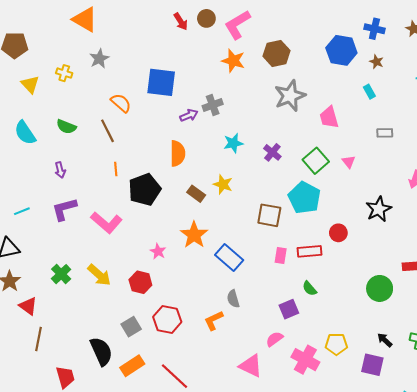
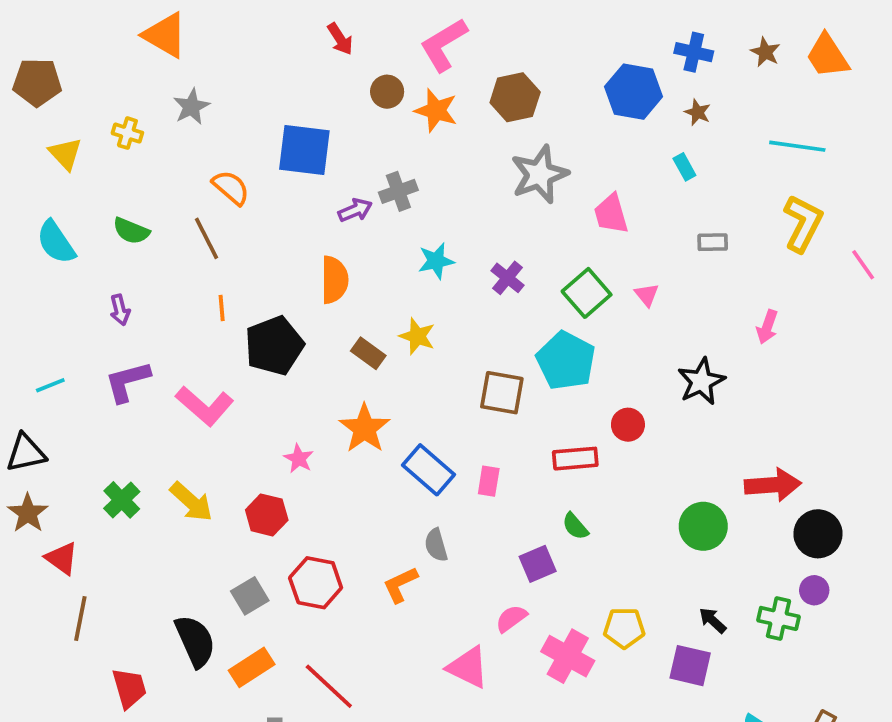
brown circle: (206, 18) -> (387, 92), moved
pink rectangle: (281, 255) -> (489, 481), moved

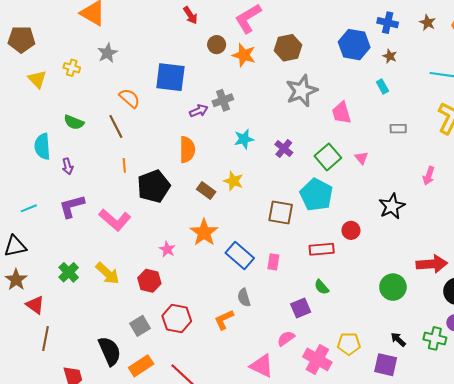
cyan semicircle: (56, 242) -> (42, 146), moved, turned 30

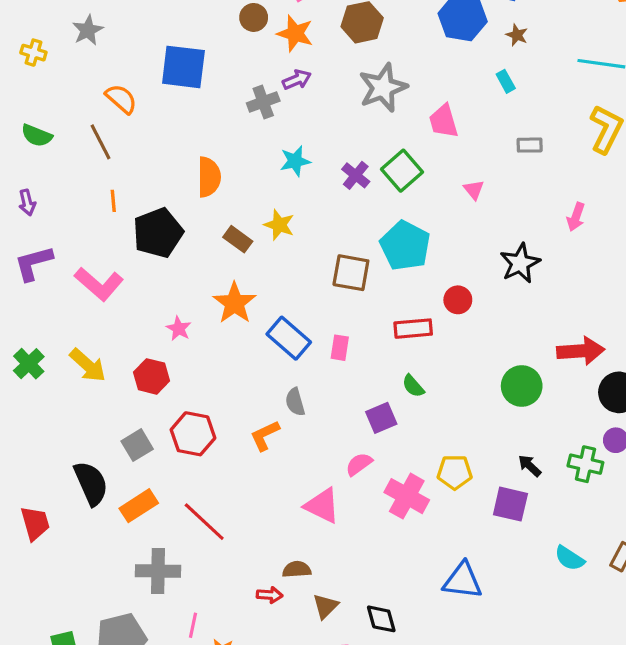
purple arrow: (199, 111) -> (297, 80), moved
green square: (328, 157) -> (402, 171), moved

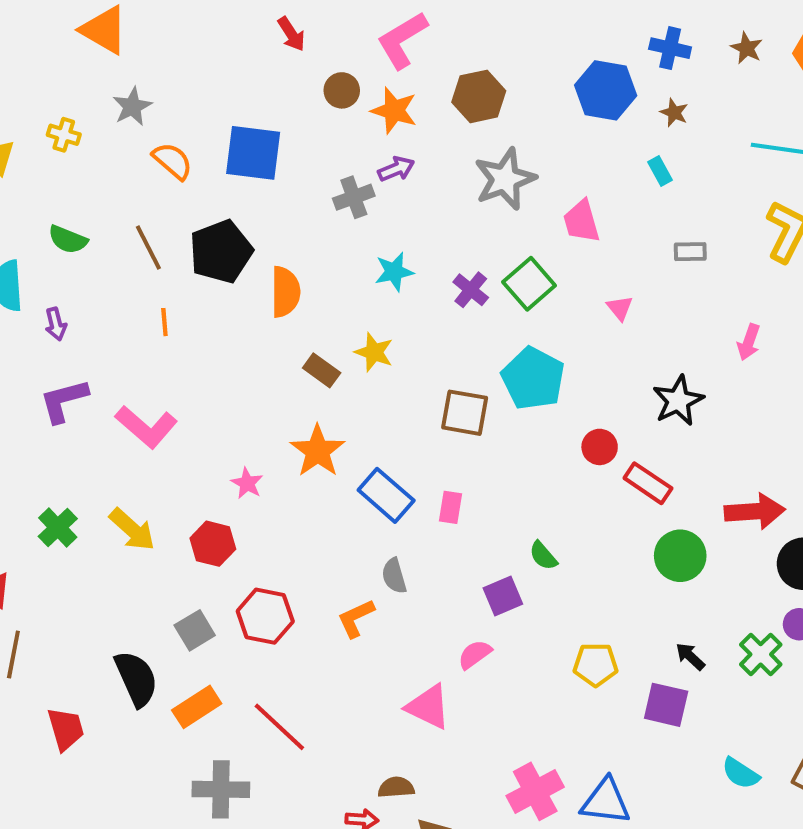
orange semicircle: (121, 99) -> (173, 161), moved
black pentagon: (158, 233) -> (221, 252), moved
red rectangle: (413, 329) -> (648, 483), moved, turned 39
green cross: (585, 464) -> (761, 654), turned 32
pink cross: (407, 496) -> (535, 791), moved, turned 33

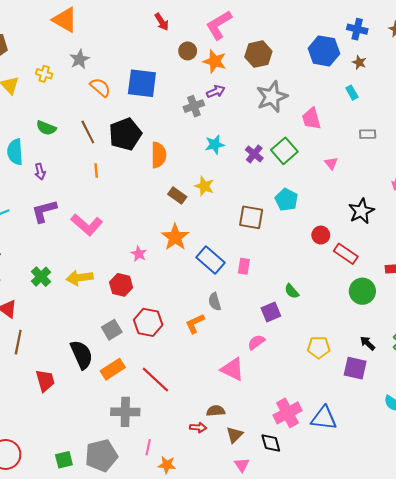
cyan pentagon: (533, 378) -> (286, 200), size x0.7
yellow arrow: (132, 530) -> (80, 278), turned 130

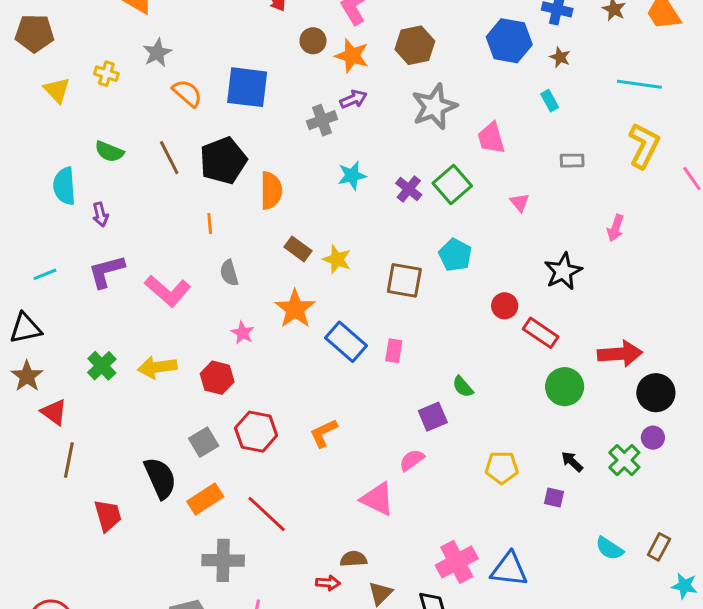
orange line: (96, 171) -> (210, 223), moved
yellow star: (204, 186) -> (337, 259), moved
gray semicircle: (215, 302) -> (229, 273), moved
purple square: (355, 368) -> (554, 497), size x0.6

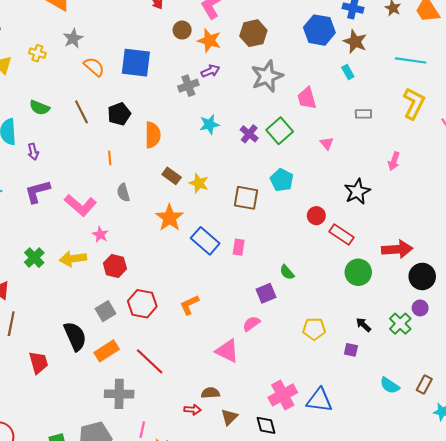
brown star: (560, 57) -> (355, 42), size x1.6
black pentagon: (223, 161) -> (119, 114), size x0.7
pink star: (243, 333) -> (100, 235), moved

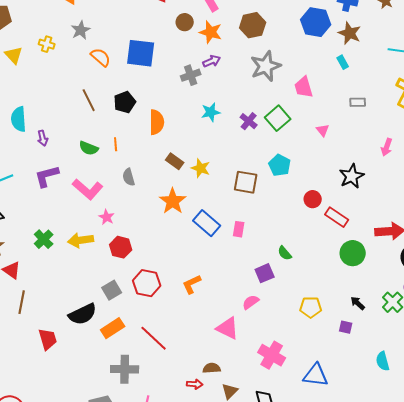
green semicircle: (39, 108) -> (89, 148), moved
black semicircle: (75, 336) -> (83, 314), turned 88
cyan semicircle: (390, 386) -> (383, 361), turned 42
pink cross: (283, 395) -> (272, 355), moved, turned -32

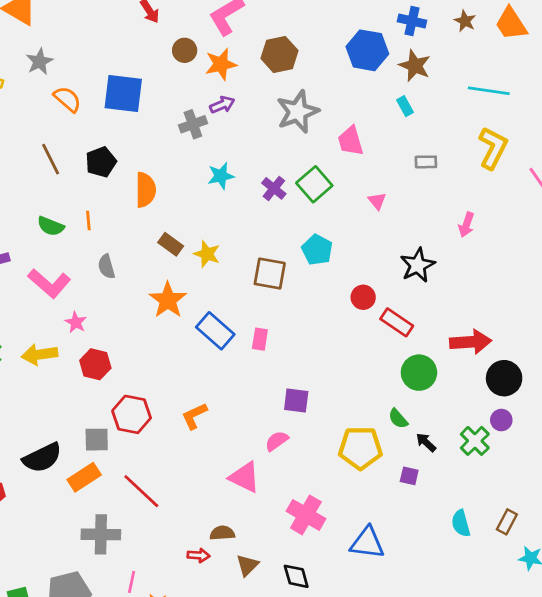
orange star: (211, 32) -> (221, 64), turned -30
green semicircle: (285, 253) -> (398, 419), moved
purple square: (265, 273) -> (296, 401), turned 30
gray square: (112, 290) -> (97, 440), moved, turned 30
yellow pentagon: (311, 307) -> (360, 448), size x1.4

